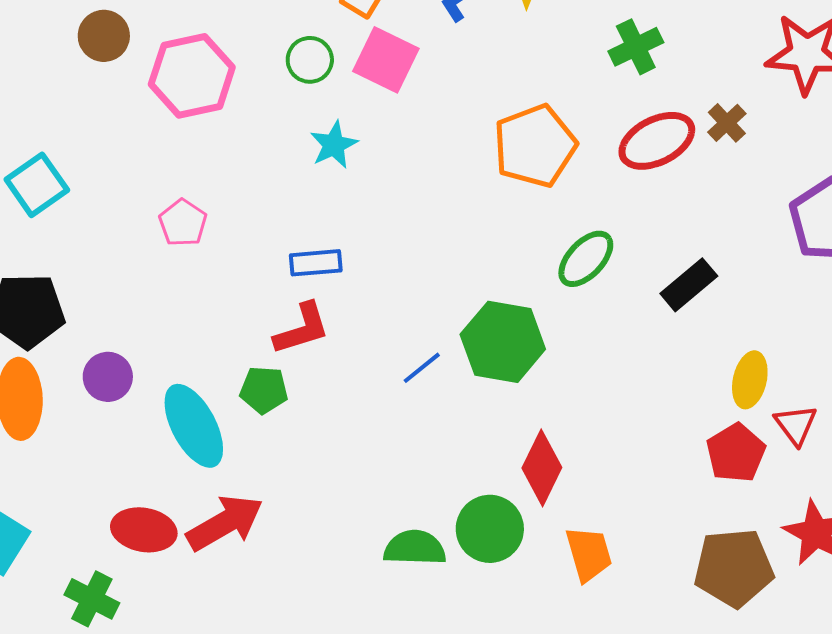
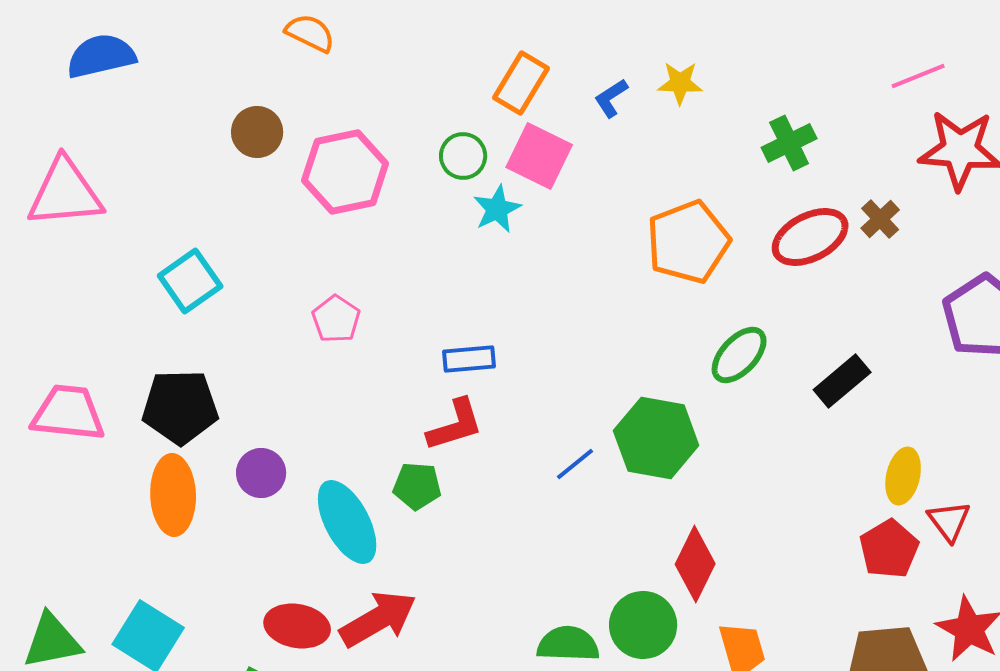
cyan star: (334, 145) -> (497, 209), moved

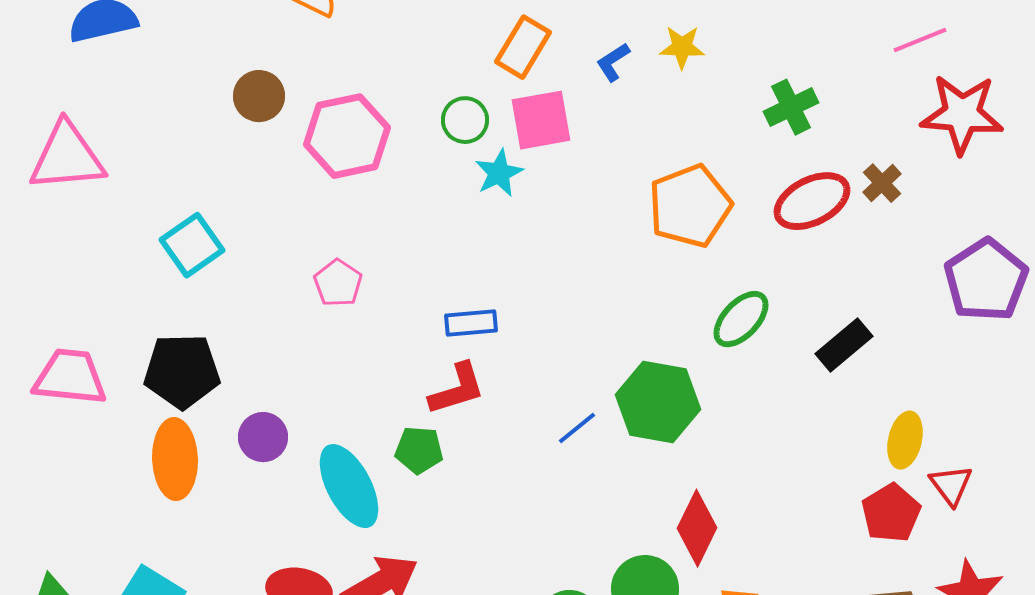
pink square: (539, 156) -> (541, 120), turned -36

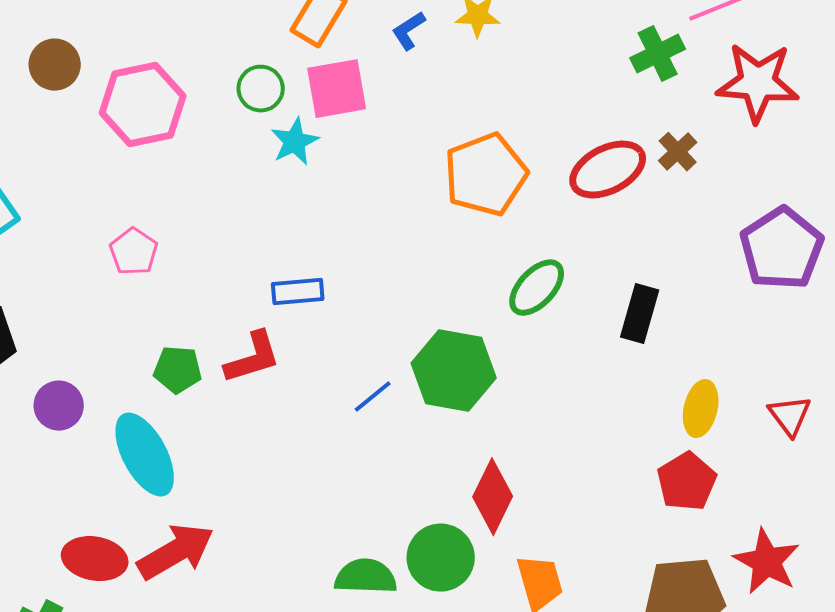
green cross: (791, 107) -> (658, 54), moved
blue rectangle: (471, 323) -> (298, 292), moved
black rectangle: (844, 345) -> (640, 314), turned -34
green pentagon: (419, 450) -> (178, 370), moved
red triangle: (951, 485) -> (790, 416), moved

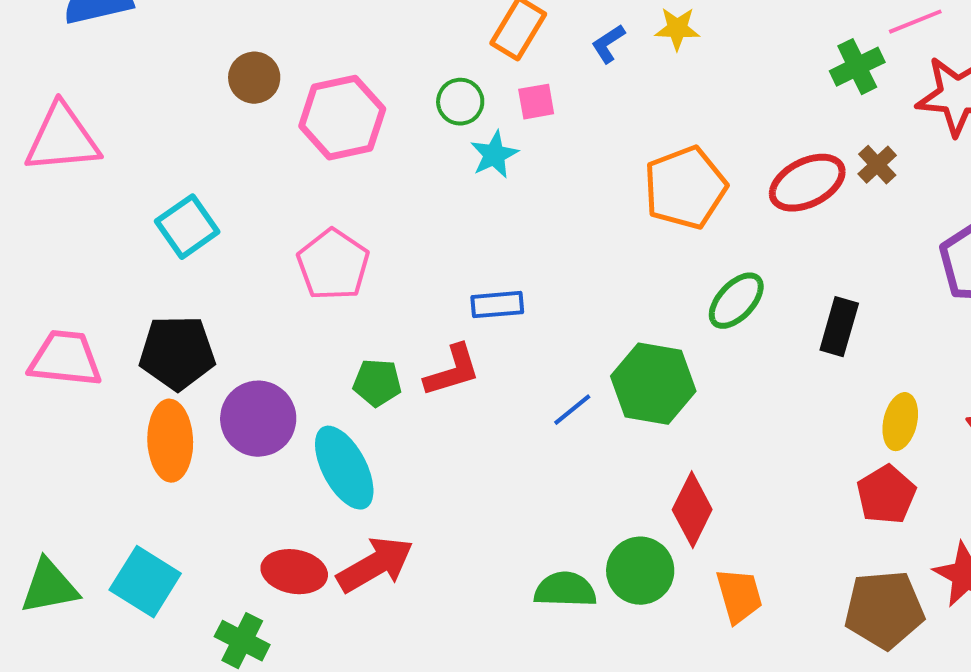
pink square: (337, 89) -> (536, 102), size x0.6
pink pentagon: (134, 252) -> (333, 265), size x1.5
purple circle: (59, 406) -> (258, 419), size x1.5

